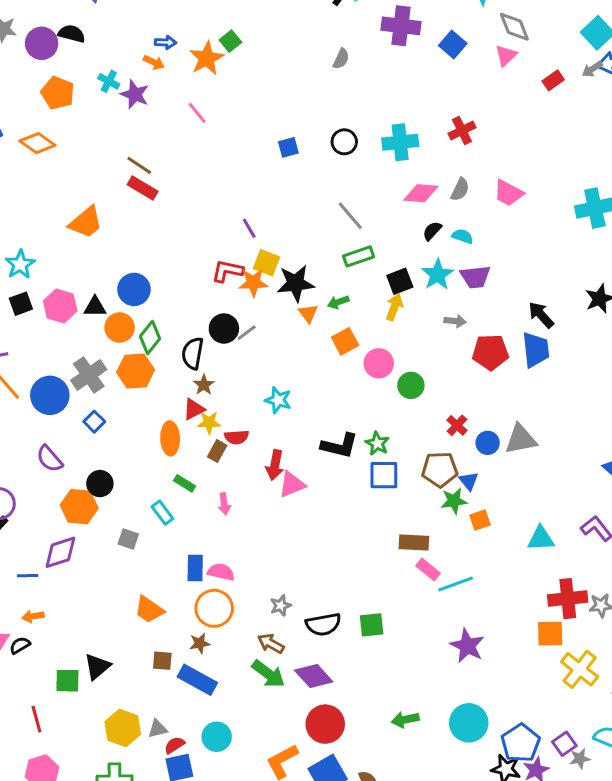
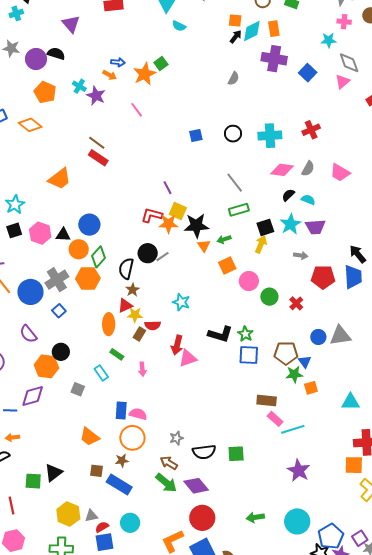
red cross: (457, 425) -> (296, 303), moved

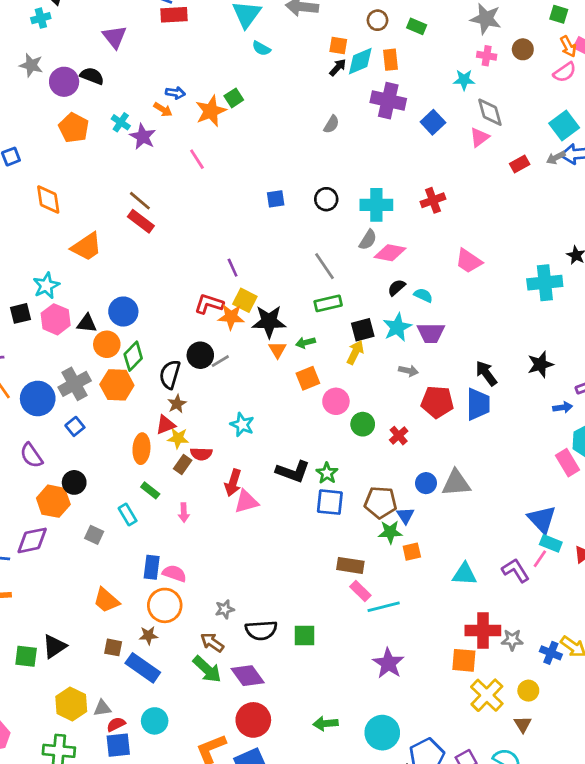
orange diamond: (30, 125) -> (48, 200), moved, turned 40
gray semicircle: (308, 169) -> (368, 240), moved
cyan star: (15, 204) -> (46, 286), moved

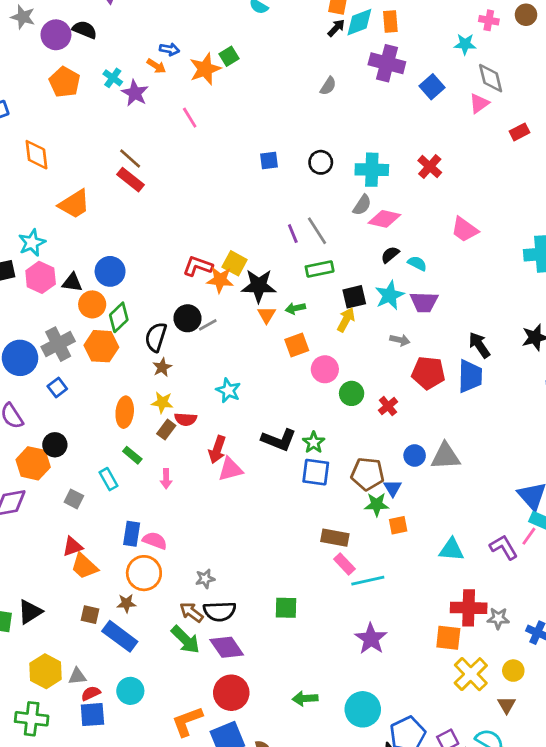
red cross: (433, 200) -> (430, 167), turned -30
purple line: (233, 268) -> (293, 234), moved
red triangle: (165, 425) -> (73, 547), moved
black semicircle: (261, 630) -> (220, 611), moved

